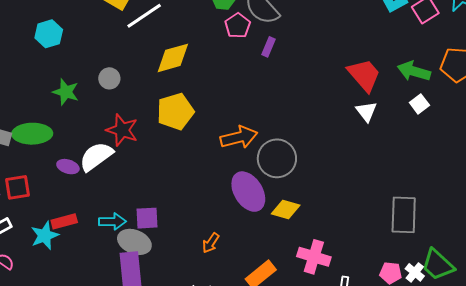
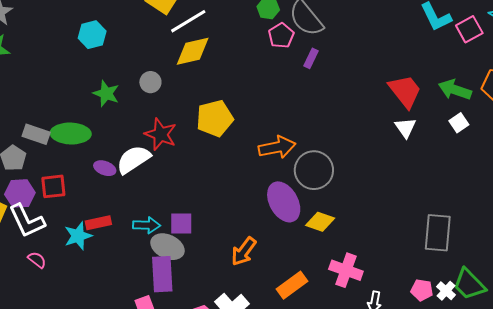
yellow diamond: (173, 58) -> (193, 51), moved
orange arrow: (211, 243) -> (244, 251), size x1.4

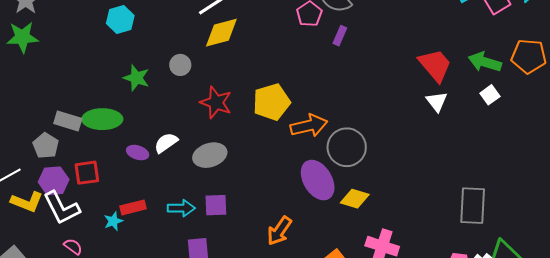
yellow pentagon: (215, 118) -> (272, 102), moved
red star: (161, 134) -> (216, 102), moved
white semicircle: (133, 159) -> (166, 143), size x0.7
cyan star: (78, 236) -> (113, 221), size x0.7
gray ellipse: (167, 247) -> (210, 155), moved, turned -40

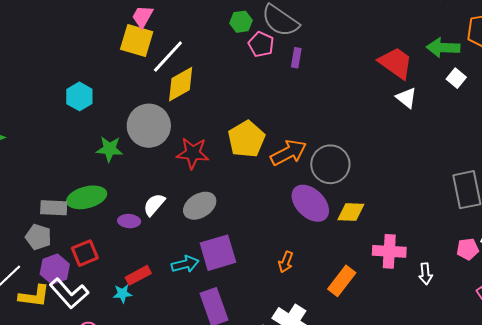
gray circle: (180, 65) -> (149, 126), size x2.0
purple square: (216, 205) -> (218, 253), size x1.5
cyan star: (113, 221) -> (122, 294), turned 30
orange arrow: (279, 231) -> (286, 262), size x0.7

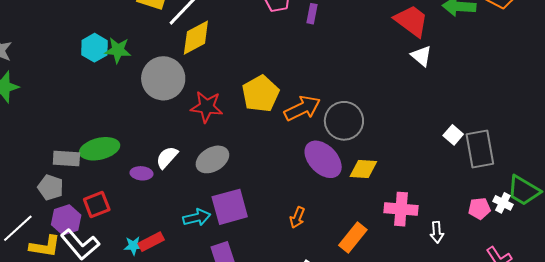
white square: (456, 78) -> (453, 135), moved
green star: (110, 149) -> (118, 50), moved
red rectangle: (138, 275) -> (151, 242), moved

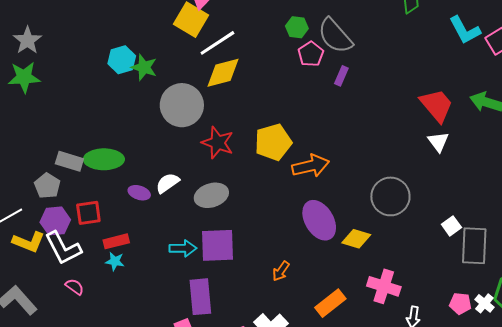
gray circle: (344, 121) -> (390, 196), moved
red rectangle: (151, 242) -> (116, 241), moved

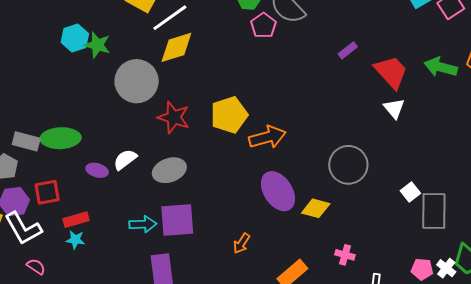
purple rectangle: (341, 76) -> (348, 50), moved, turned 30
pink cross: (384, 286) -> (345, 255), size x0.6

